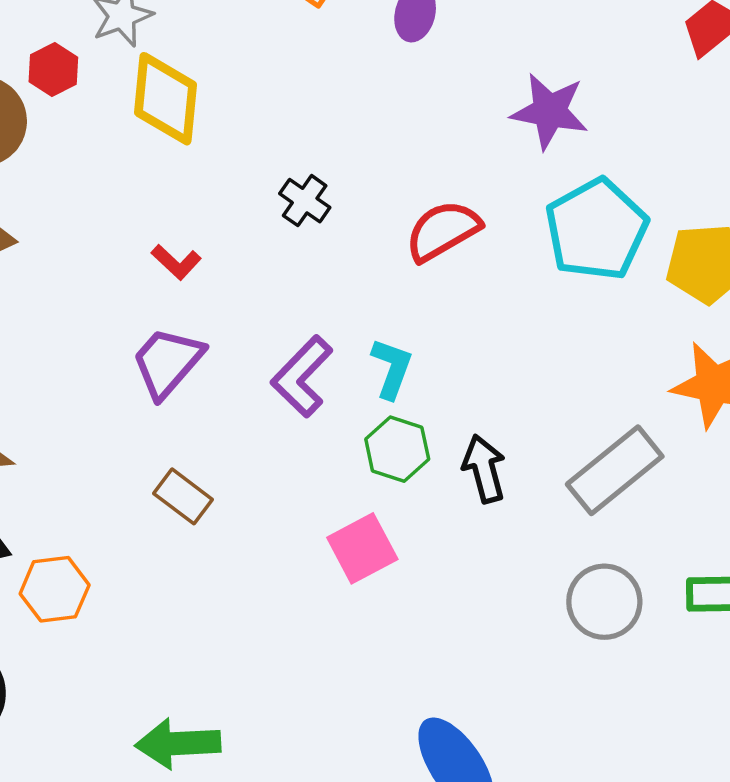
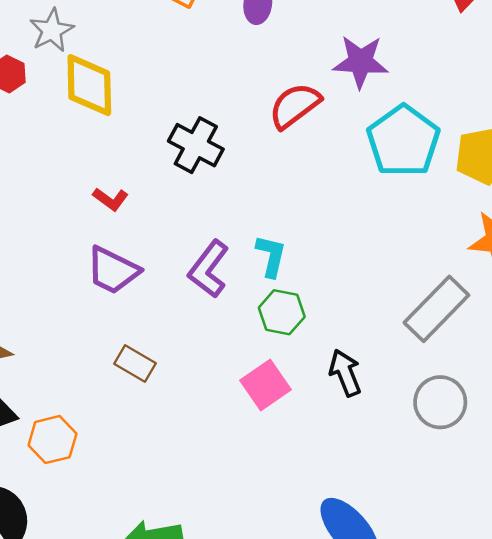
black cross: (305, 201) -> (196, 145), size x1.5
red semicircle: (443, 231) -> (295, 106), moved
purple trapezoid: (167, 362) -> (113, 270), turned -98
black arrow: (484, 469) -> (345, 373), moved

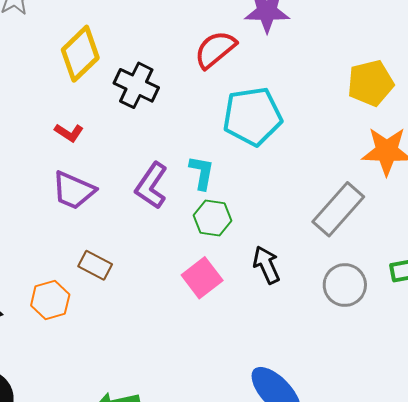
yellow diamond: (89, 85) -> (80, 54), moved, turned 50
cyan pentagon: (403, 141) -> (252, 116), moved, turned 30
orange hexagon: (52, 440) -> (50, 300), moved

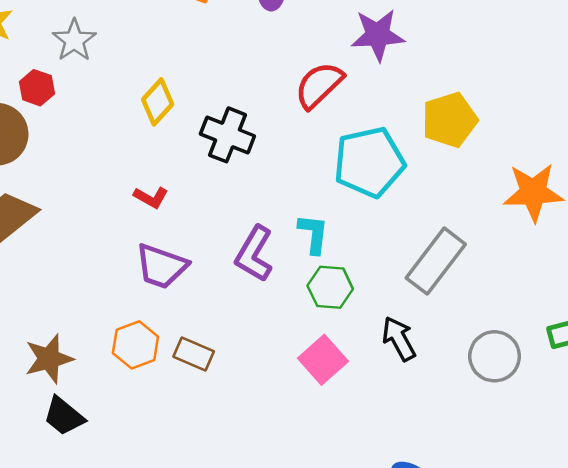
yellow diamond: (80, 54) -> (158, 102), size x0.7
yellow pentagon: (371, 83) -> (450, 120), moved
gray rectangle: (338, 209) -> (436, 261), moved
orange hexagon: (50, 300) -> (135, 345), moved

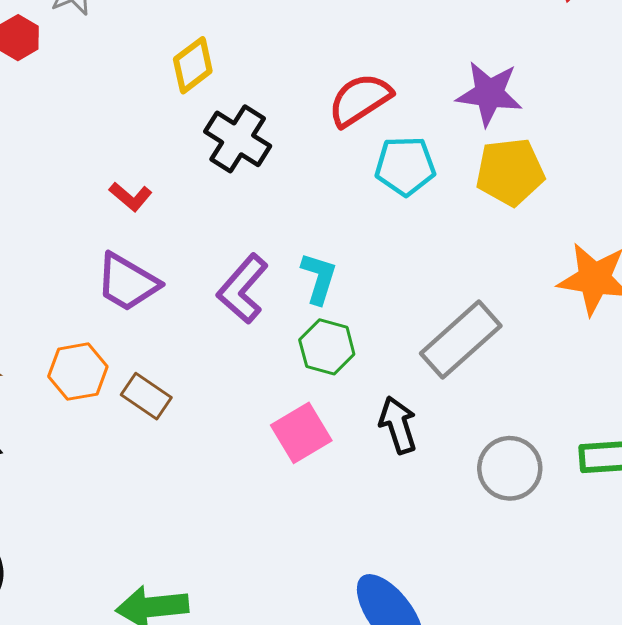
purple star: (378, 35) -> (489, 94), moved
yellow diamond: (158, 102) -> (193, 65), moved
cyan pentagon: (369, 162) -> (405, 166), moved, size x0.7

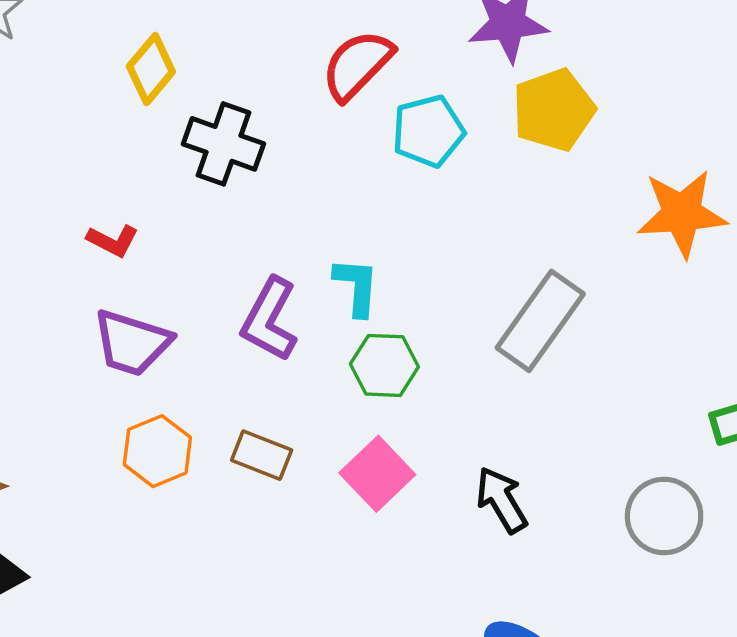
orange hexagon: (78, 372) -> (157, 451), moved
brown rectangle: (146, 396) -> (262, 455), moved
black arrow: (398, 425) -> (502, 500), moved
gray circle: (510, 468) -> (664, 516), moved

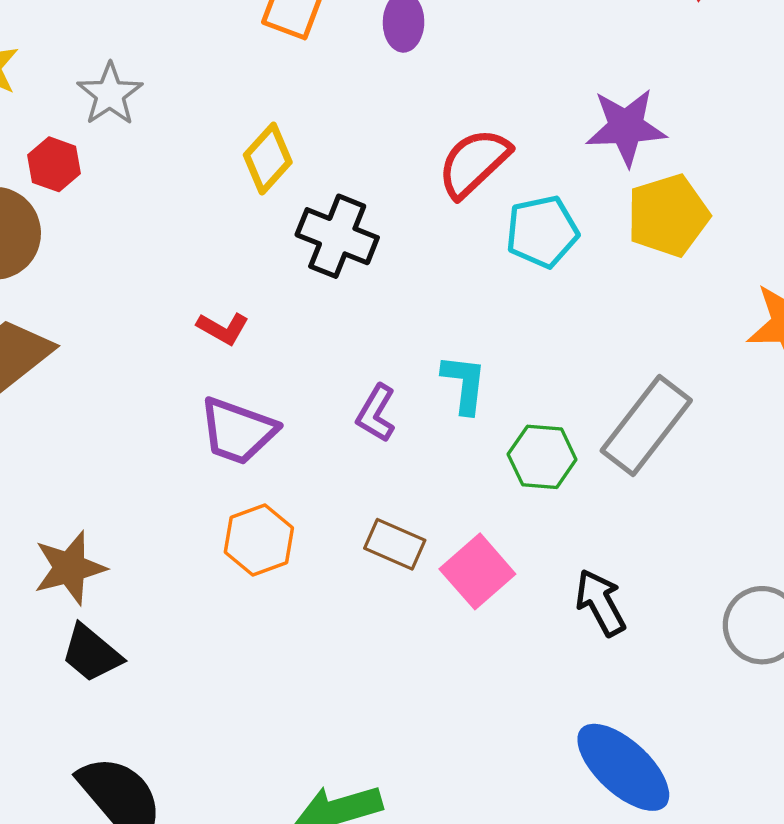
purple L-shape: (270, 319) -> (376, 413), size x0.7
green hexagon: (384, 365) -> (542, 457), moved
brown rectangle: (262, 455) -> (395, 544), moved

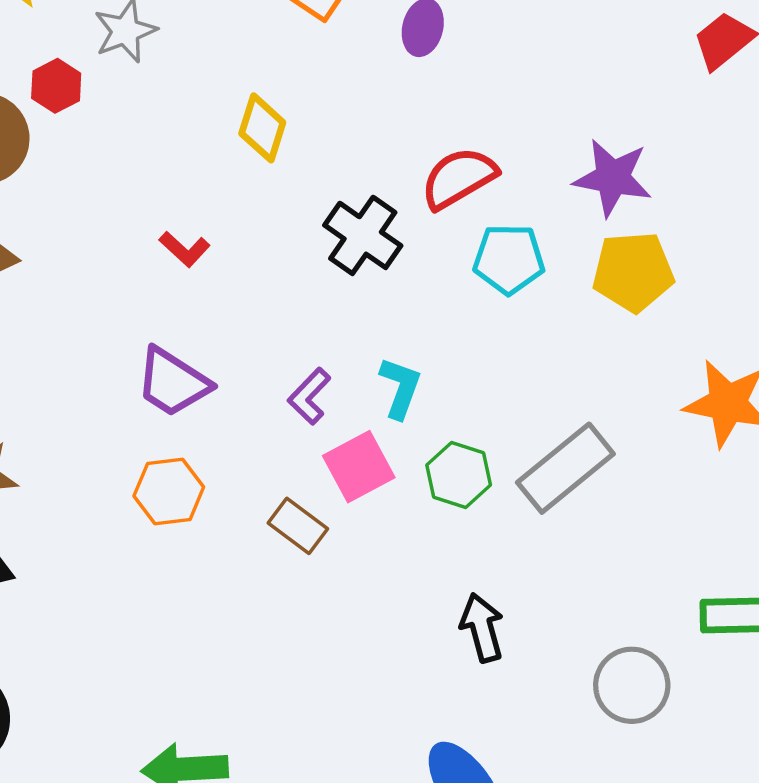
yellow diamond: (268, 159) -> (262, 128), turned -38
black cross: (337, 236) -> (363, 235), moved
red L-shape: (223, 328) -> (185, 249), moved
pink square: (477, 571) -> (359, 467), moved

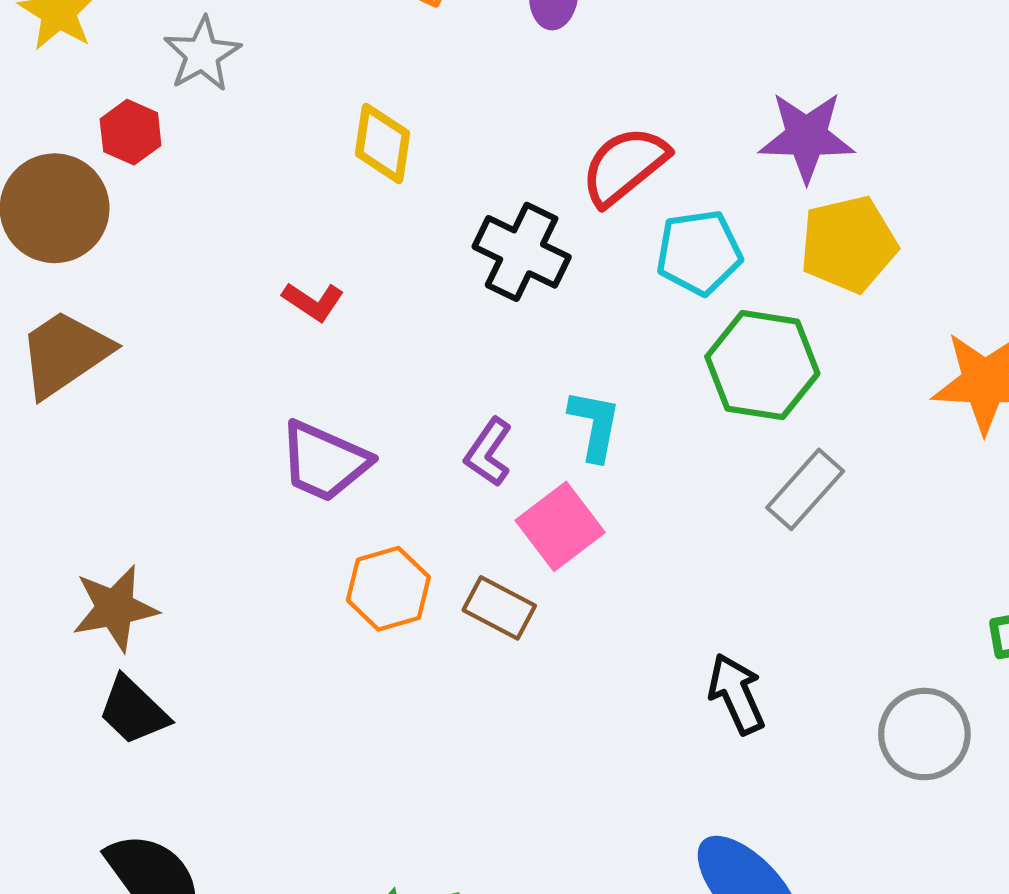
gray rectangle: (565, 468) -> (805, 489), size x0.7
green hexagon: (459, 475) -> (762, 365), moved, size x1.4
orange hexagon: (169, 492) -> (388, 589), moved

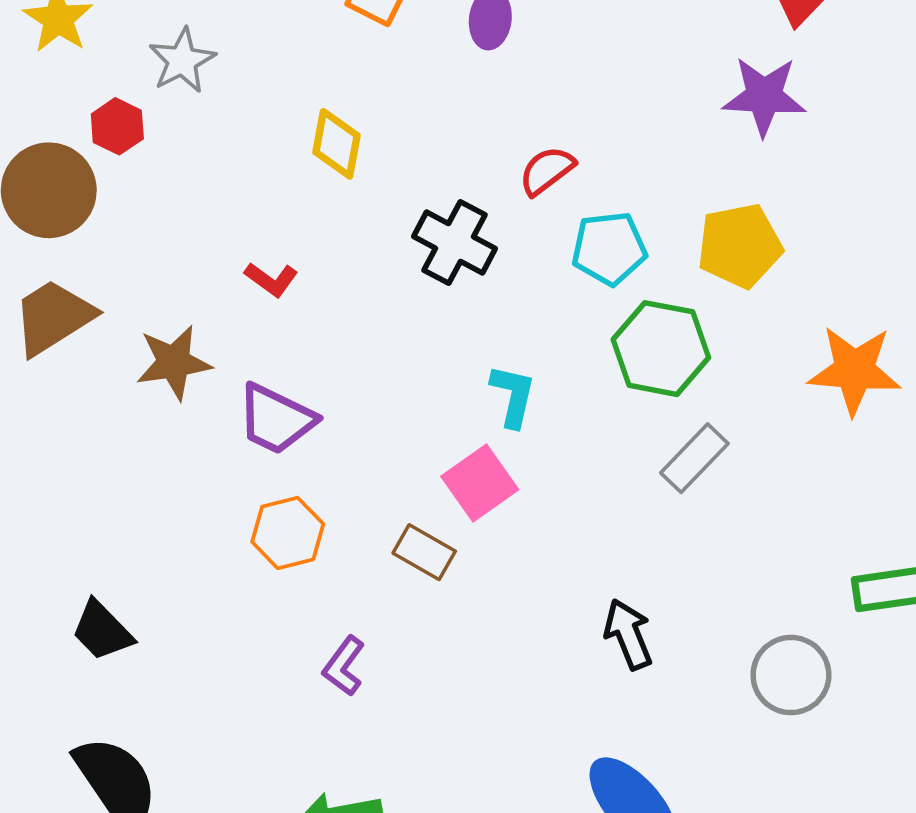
purple star: (807, 137) -> (764, 96), moved
red semicircle: (624, 166) -> (547, 171), size x0.7
purple L-shape: (488, 452) -> (344, 666), moved
orange hexagon: (388, 589) -> (288, 533), moved
brown star: (115, 608) -> (174, 362), moved

